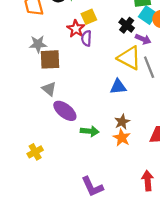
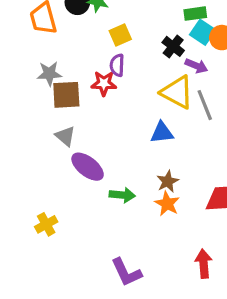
red star: (76, 29) -> (104, 83), moved, turned -30

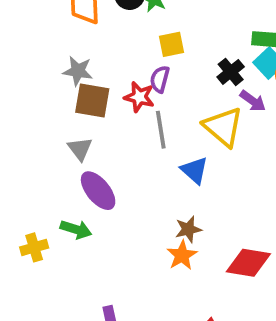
gray line: (205, 105) -> (161, 130), moved
blue triangle: (162, 133) -> (194, 170), turned 35
green arrow: (122, 195) -> (76, 229), moved

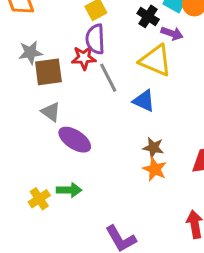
purple semicircle: (160, 79) -> (95, 39), size x1.4
green arrow: (76, 229) -> (69, 190), moved
brown star: (188, 229) -> (153, 148), turned -30

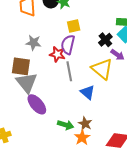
gray star: (30, 53) -> (33, 43), moved
brown square: (48, 72) -> (21, 66), moved
gray triangle: (51, 112) -> (27, 83), size x1.6
green arrow: (69, 190) -> (66, 125), moved

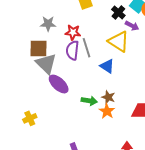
purple semicircle: (68, 45) -> (72, 50), moved

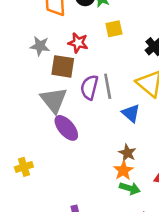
gray star: (48, 24) -> (40, 46), moved
red star: (73, 32) -> (78, 43), moved
brown square: (38, 49) -> (63, 66), moved
green arrow: (89, 101) -> (130, 188), moved

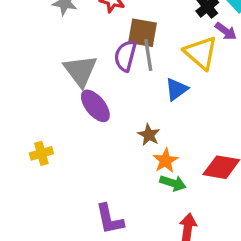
brown square: (63, 66) -> (142, 33), moved
blue triangle: (131, 113) -> (176, 89), turned 42
brown star: (127, 153) -> (149, 135), moved

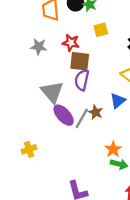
brown square: (142, 33) -> (80, 61), moved
gray line: (148, 55) -> (82, 118), moved, turned 42
brown star: (149, 135) -> (96, 112), moved

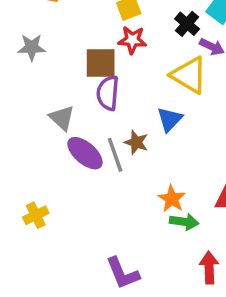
red star: (71, 43) -> (132, 40), moved
gray triangle: (52, 92) -> (62, 118), size x0.7
gray line: (82, 118) -> (115, 155), turned -42

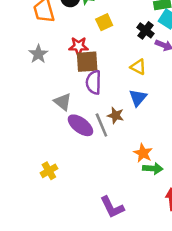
red star: (132, 40) -> (79, 46), moved
gray star: (32, 47) -> (38, 54), turned -30
yellow triangle: (189, 75) -> (138, 67), moved, size x0.6

